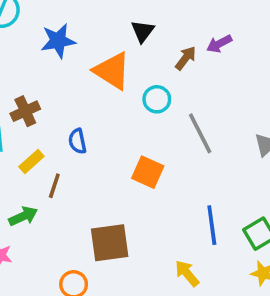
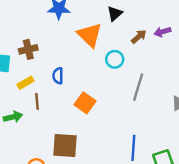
gray line: (200, 133) -> (138, 87), turned 32
orange square: (148, 172) -> (85, 103), moved
brown line: (54, 186) -> (37, 101), turned -35

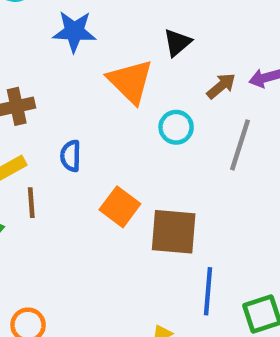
gray line: (138, 87) -> (240, 145), moved
brown square: (65, 146) -> (174, 232), moved

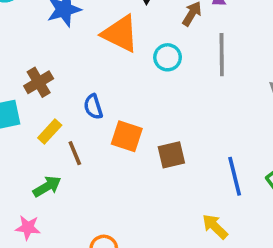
orange square: (120, 207) -> (127, 136), moved
brown square: (174, 232) -> (171, 155), moved, size x0.7

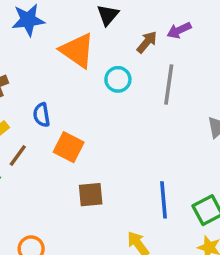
brown line: (75, 153) -> (18, 156), turned 50
brown square: (171, 155) -> (91, 195), moved

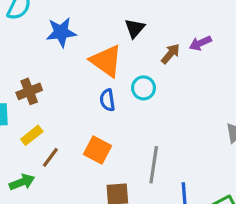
gray line: (169, 85) -> (154, 165), moved
blue semicircle: (42, 115) -> (107, 100), moved

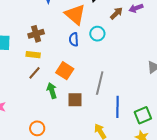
brown cross: (29, 91) -> (36, 34), moved
yellow rectangle: (32, 135) -> (33, 55), moved, turned 40
green arrow: (22, 182) -> (52, 91), moved, turned -91

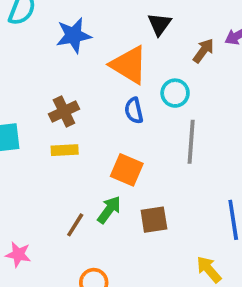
brown line: (34, 73) -> (75, 225), moved
gray line: (100, 83) -> (191, 142), moved
green arrow: (52, 91) -> (109, 210), turned 63

